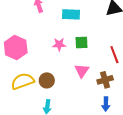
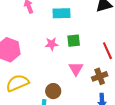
brown circle: (47, 80) -> (53, 91), moved

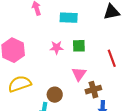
brown cross: (100, 76) -> (93, 90), moved

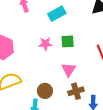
cyan rectangle: (69, 18) -> (57, 14), turned -30
brown cross: (93, 90) -> (76, 91), moved

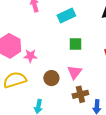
pink star: (45, 44) -> (30, 56), moved
brown circle: (45, 91) -> (51, 78), moved

